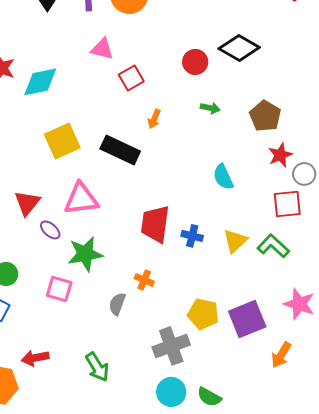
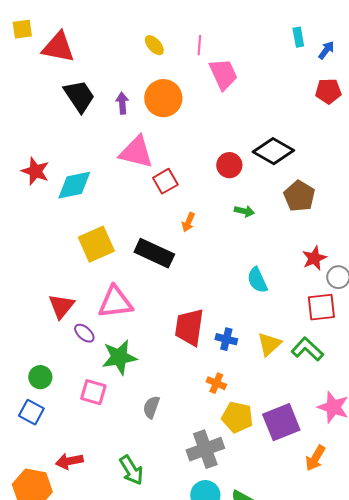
pink triangle: (102, 49) -> (136, 152), size x1.5
brown pentagon: (265, 116) -> (299, 196), moved
orange cross: (144, 280) -> (216, 383), moved

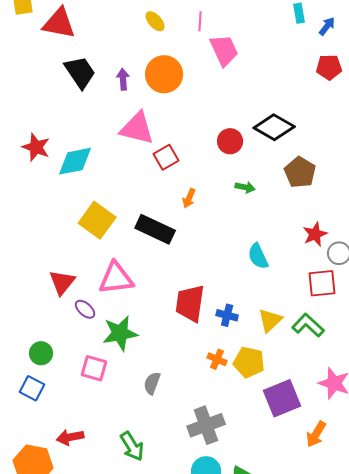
yellow square: (96, 244) -> (97, 220), turned -30
yellow pentagon: (237, 417) -> (249, 362), moved

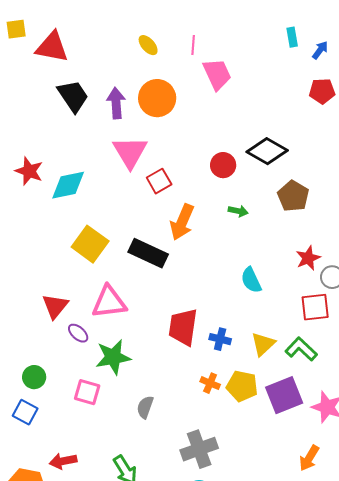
purple arrow: (123, 79) -> (116, 103), size x1.4
pink triangle: (137, 128) -> (130, 152), turned 45
orange arrow: (189, 198) -> (182, 222), size x1.8
purple square: (282, 398) -> (284, 395), moved

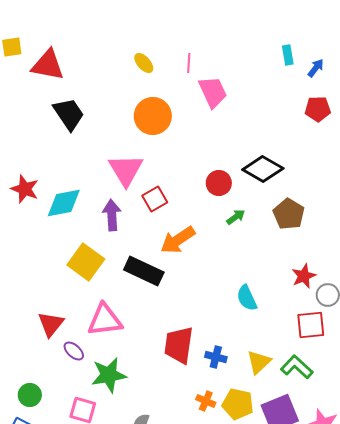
purple arrow: (116, 103) -> (112, 215), moved
green arrow: (238, 211) -> (236, 217), moved, turned -48
orange arrow: (182, 222) -> (178, 240), turned 33

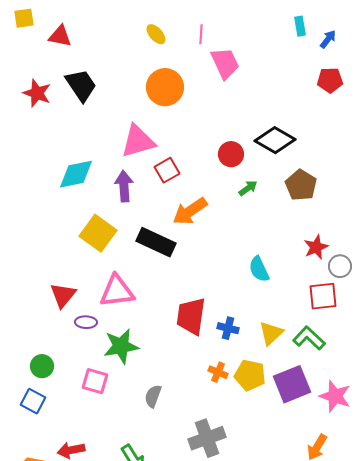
red triangle: (48, 65) -> (60, 36), size x0.7
pink triangle: (126, 170) -> (138, 141), turned 45
red star: (25, 189) -> (37, 93), moved
purple ellipse: (74, 351) -> (86, 322), turned -40

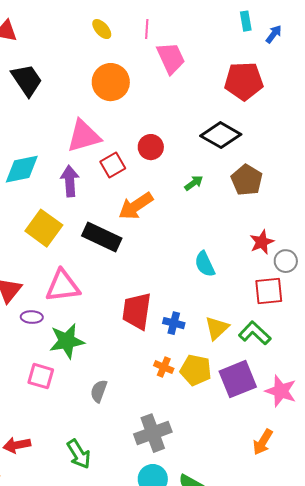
red pentagon: (330, 80) -> (244, 81), moved, size x1.5
red circle: (231, 154) -> (151, 147), moved

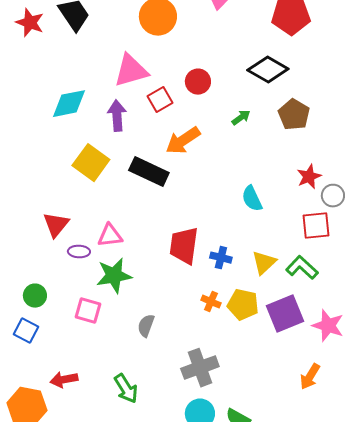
pink triangle: (63, 286) -> (110, 236), moved, size x0.7

